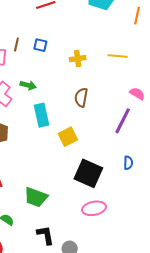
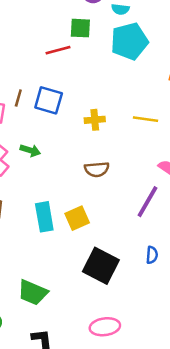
blue square: (40, 45) -> (49, 100), size x1.6
brown semicircle: (81, 97) -> (97, 169), turned -108
cyan rectangle: (42, 115) -> (44, 217), moved
pink ellipse: (94, 208) -> (105, 327), moved

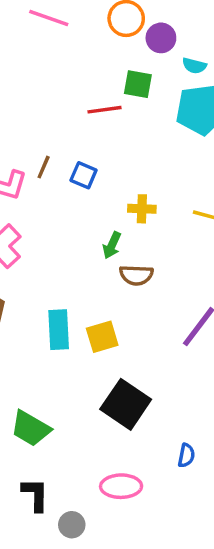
blue square: (49, 100) -> (84, 175), size x0.7
green arrow: (30, 150) -> (112, 245), moved, turned 90
blue semicircle: (152, 255) -> (186, 455), moved

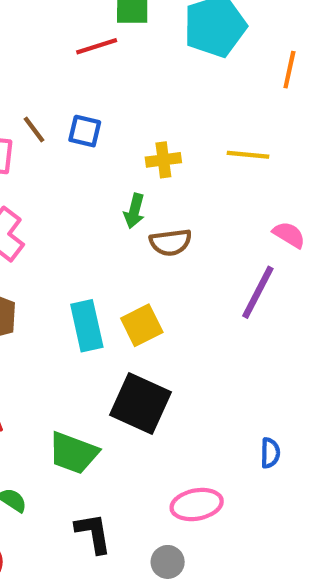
brown line: (44, 167) -> (34, 129), turned -50
black square: (126, 404) -> (141, 404), moved
gray circle: (72, 525) -> (168, 562), moved

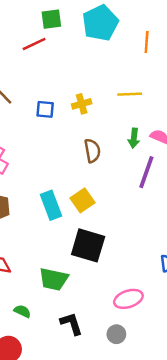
blue square: (85, 131) -> (45, 109), moved
green arrow: (134, 211) -> (134, 138), moved
brown semicircle: (171, 242) -> (92, 151), turned -85

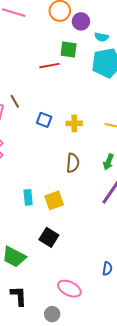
cyan rectangle: (51, 205) -> (28, 197), size x0.7
black square: (88, 245) -> (49, 237), size x0.7
pink ellipse: (128, 299) -> (69, 289), turned 30

